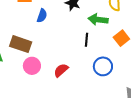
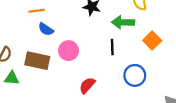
blue semicircle: (42, 16) -> (46, 29), moved, turned 112
pink circle: (32, 66) -> (69, 51), moved

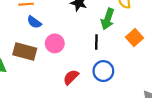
green arrow: (123, 22) -> (108, 19), turned -75
blue circle: (135, 75) -> (103, 71), moved

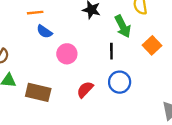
green arrow: (108, 19) -> (123, 26), turned -45
brown rectangle: (25, 52) -> (38, 92), moved

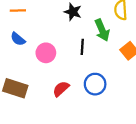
blue semicircle: (44, 32) -> (18, 39), moved
black line: (111, 51) -> (82, 47), moved

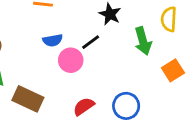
blue semicircle: (18, 39) -> (53, 40), moved, turned -56
black line: (82, 47) -> (91, 42), moved, turned 42

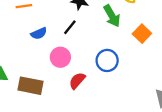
pink circle: (71, 60) -> (60, 57), moved
blue circle: (126, 106) -> (107, 60), moved

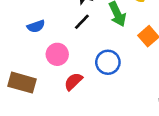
black line: (70, 27) -> (82, 22), moved

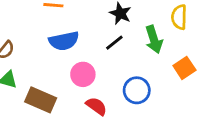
blue semicircle: (36, 26) -> (64, 41), size x1.5
red semicircle: (73, 81) -> (96, 106), turned 72

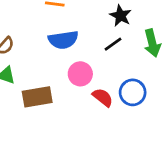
brown rectangle: (41, 100) -> (37, 97), turned -36
red semicircle: (96, 106) -> (103, 97), moved

